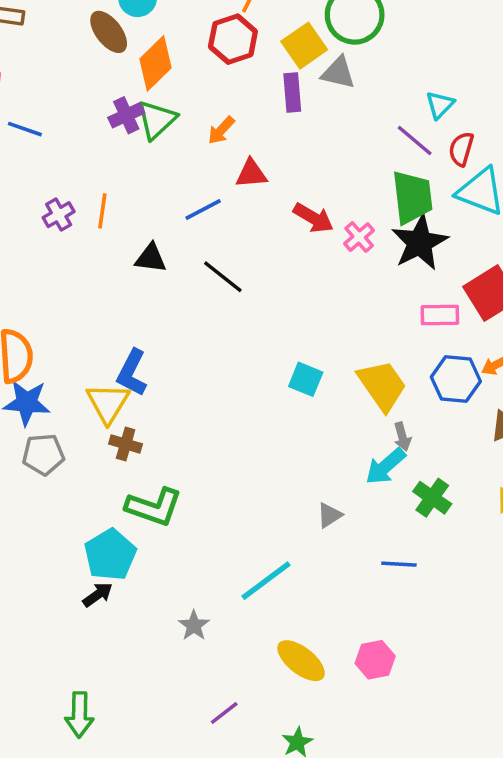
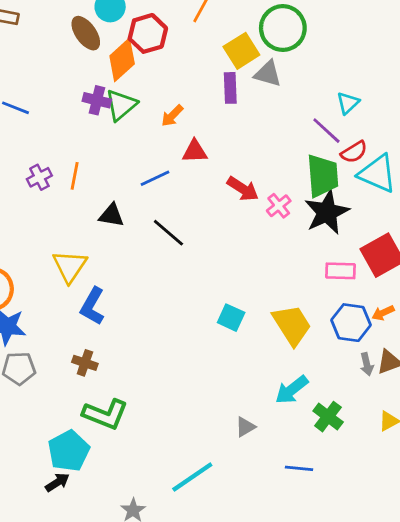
red hexagon: (233, 39) -> (148, 33), moved
purple cross: (126, 115) -> (97, 100), turned 36
red semicircle: (461, 149) -> (354, 152), moved, turned -140
yellow triangle: (108, 403) -> (70, 266), moved
gray arrow: (402, 437) -> (367, 364), moved

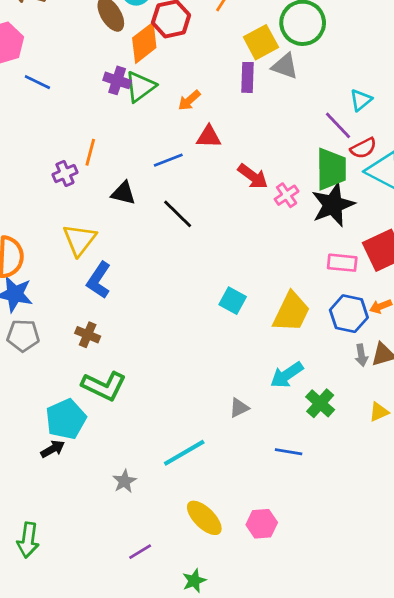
purple cross: (39, 177) -> (65, 174), moved
yellow trapezoid: (292, 325) -> (291, 312), turned 54

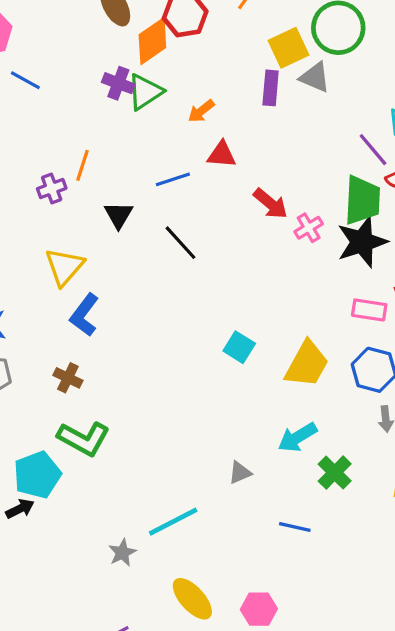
black triangle: (123, 193) -> (119, 215), turned 44
gray star: (124, 481) -> (122, 553), moved

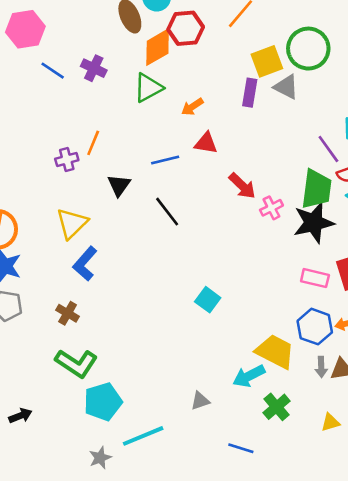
purple cross: (118, 83) -> (94, 68), moved
yellow trapezoid: (307, 364) -> (275, 352), moved, turned -96
cyan pentagon: (37, 475) -> (103, 402), moved

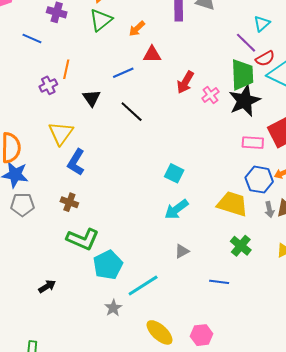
blue line: (53, 71) -> (32, 39), moved
red arrow: (242, 186) -> (185, 82), turned 85
cyan arrow: (249, 376) -> (176, 209), moved

